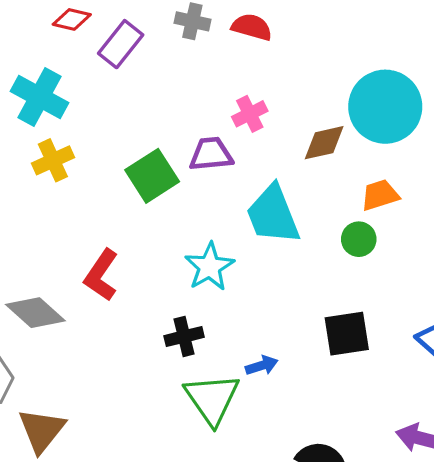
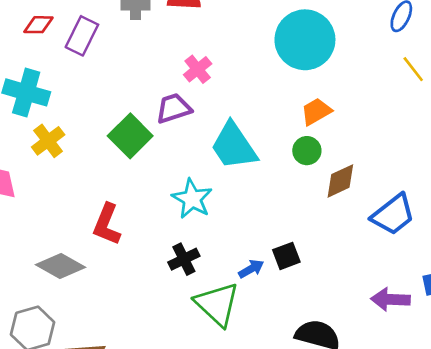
brown diamond: (324, 143) -> (340, 181), moved
black square: (347, 334) -> (286, 256), moved, size x0.7

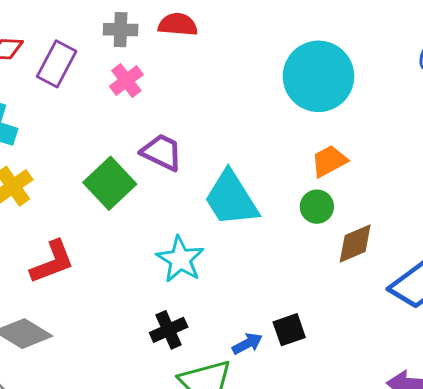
pink cross: (198, 69) -> (126, 81), moved
purple trapezoid: (174, 108) -> (162, 152), turned 42
red L-shape: (107, 224) -> (52, 262), moved, turned -135

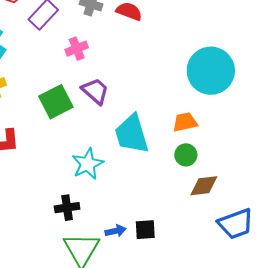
pink cross: (126, 81) -> (77, 49), moved
orange trapezoid: (329, 161) -> (185, 122), moved

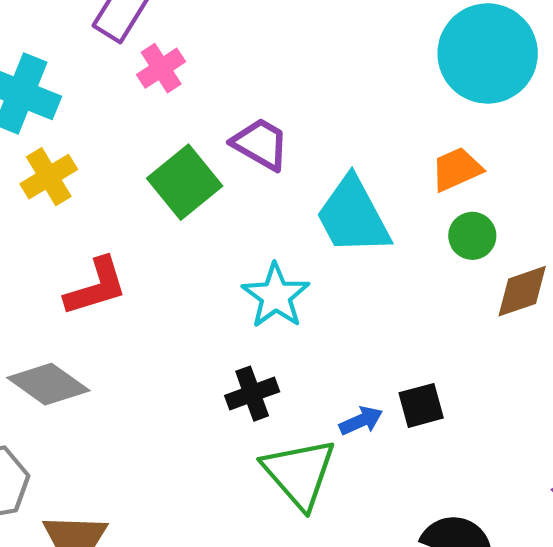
pink cross: (77, 49) -> (161, 68), moved

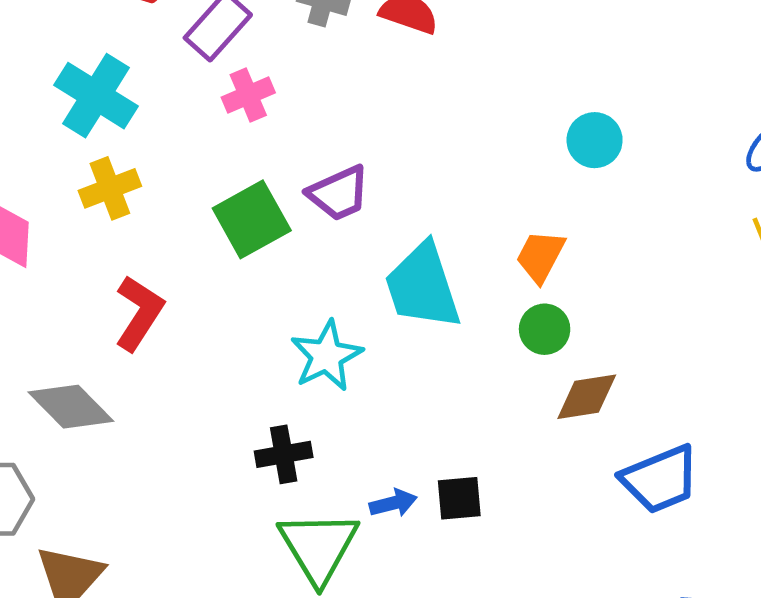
cyan circle: (488, 53) -> (595, 140), size x0.5
purple trapezoid: (260, 144) -> (339, 193), turned 116
orange trapezoid: (457, 169) -> (540, 256), turned -48
red L-shape: (96, 287) -> (139, 313), turned -50

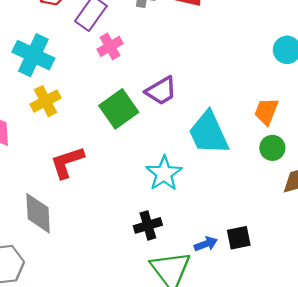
red L-shape: (139, 313) -> (67, 162), turned -135
gray diamond: (71, 407) -> (38, 213), turned 48

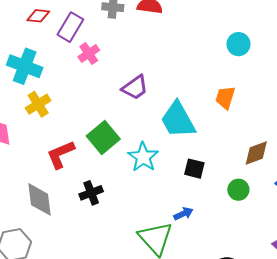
green square: (119, 109) -> (103, 138), moved
green circle: (272, 148) -> (238, 190), moved
black cross: (148, 225) -> (91, 193), moved
black square: (239, 238) -> (194, 169), moved, turned 30

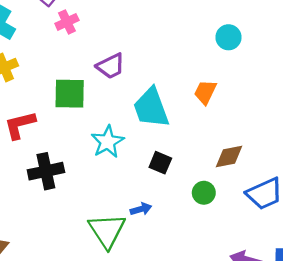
green square: (103, 138) -> (70, 94), moved, turned 32
black cross: (91, 193) -> (46, 171), size x1.4

